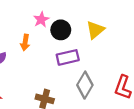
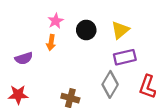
pink star: (41, 20) -> (56, 21), moved
purple rectangle: (68, 57) -> (125, 57), moved

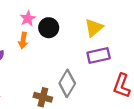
black circle: (86, 30) -> (49, 28), moved
gray diamond: (110, 84) -> (67, 83), moved

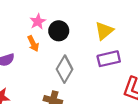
orange arrow: (23, 40) -> (33, 44), turned -35
gray diamond: (67, 83) -> (65, 69), moved

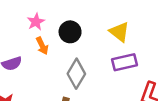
pink star: (38, 22) -> (36, 22), moved
yellow triangle: (104, 31) -> (119, 32), turned -42

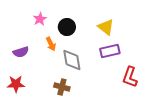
orange arrow: (42, 46) -> (51, 44), moved
gray diamond: (76, 74) -> (72, 60), turned -40

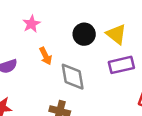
black circle: (67, 27) -> (84, 34), moved

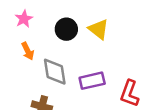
pink star: (31, 24) -> (24, 19), moved
purple rectangle: (121, 65) -> (92, 81), moved

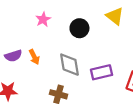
yellow triangle: (99, 29) -> (115, 16), moved
orange arrow: (28, 51) -> (34, 57), moved

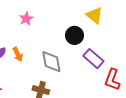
black circle: (79, 28) -> (75, 35), moved
purple rectangle: (102, 72) -> (93, 59), moved, turned 54

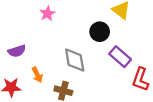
orange arrow: (18, 54) -> (37, 75), moved

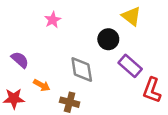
purple semicircle: (17, 51) -> (20, 60), turned -120
orange arrow: (37, 75) -> (42, 85), turned -35

